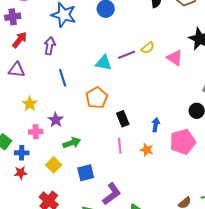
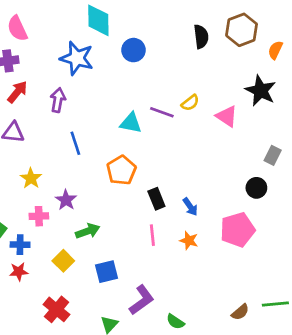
purple line: (127, 55) -> (162, 112), turned 42
blue arrow: (156, 125) -> (190, 207), moved, turned 136

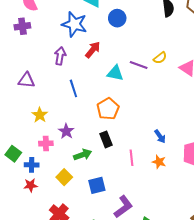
red arrow: (17, 92) -> (93, 50), moved
black rectangle: (156, 199) -> (106, 139), moved

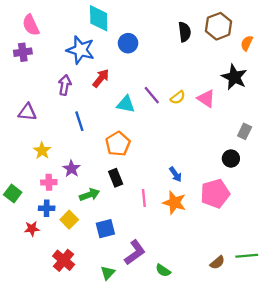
yellow semicircle: (160, 58) -> (178, 97), moved
purple line: (139, 65) -> (152, 95), turned 30
orange star: (159, 162) -> (174, 203), size x1.5
blue cross: (32, 165) -> (47, 208), moved

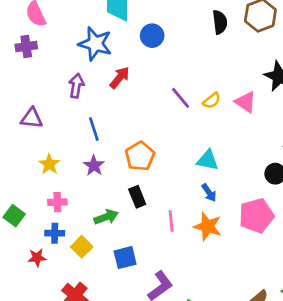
cyan triangle: (126, 104) -> (208, 160), moved
purple star: (71, 169) -> (94, 166), moved

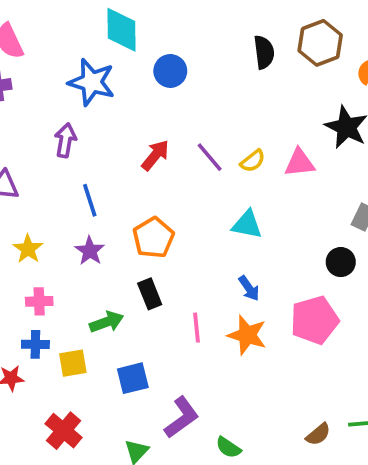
red arrow: (120, 78) -> (155, 155), moved
pink triangle: (246, 102) -> (300, 163), turned -40
cyan triangle: (208, 160) -> (247, 225), moved
yellow square: (82, 247) -> (73, 363), turned 35

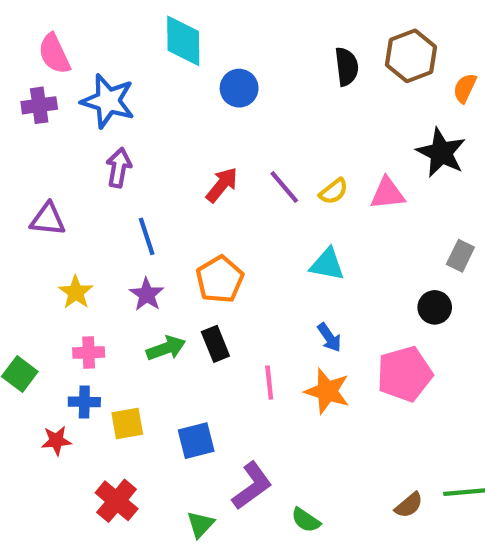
blue star: (92, 82) -> (108, 101), moved
green arrow: (107, 322) -> (166, 348), moved

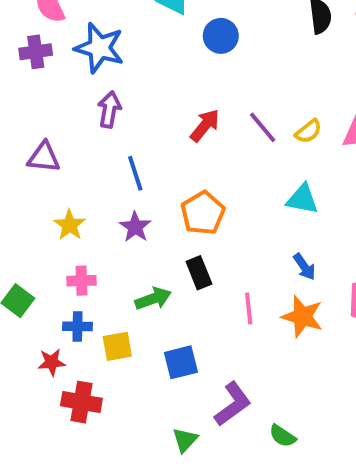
green arrow: (166, 348) -> (153, 299), moved
red cross: (117, 501) -> (81, 402), moved, turned -30

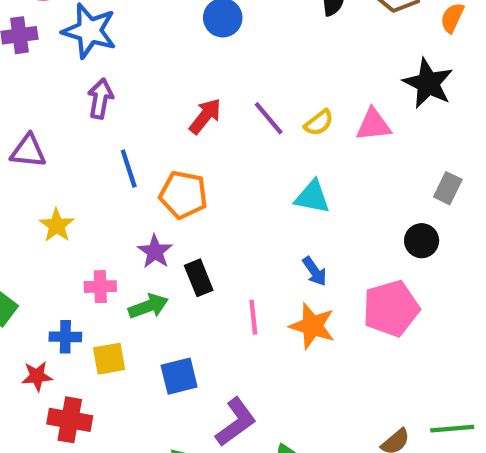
orange pentagon: (203, 213) -> (183, 195), moved, turned -30
purple star: (135, 227) -> (155, 252), moved
pink cross: (81, 281) -> (100, 287), moved

